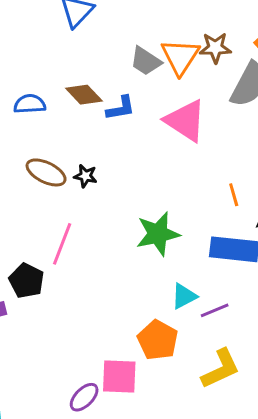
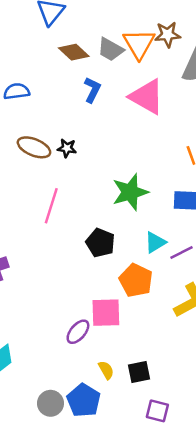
brown diamond: (84, 95) -> (74, 52), moved
blue L-shape: (121, 108) -> (92, 90), turned -50
black pentagon: (26, 281) -> (100, 243), moved

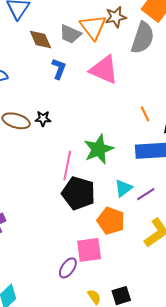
brown diamond: (74, 52) -> (40, 39), turned 30
pink line: (51, 206) -> (67, 166), moved
black pentagon: (100, 243) -> (79, 193), size x1.4

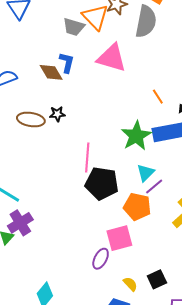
brown diamond: (40, 39) -> (51, 72), moved
green star: (99, 149) -> (136, 136), moved
purple line: (146, 194) -> (154, 187), moved

